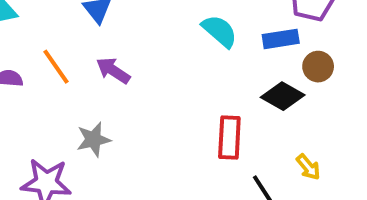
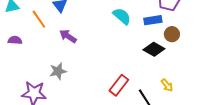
orange line: (56, 67) -> (39, 19), moved
red rectangle: (229, 137) -> (119, 85), moved, turned 35

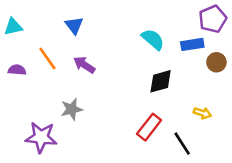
orange line: (39, 19) -> (47, 58), moved
black diamond: (154, 49) -> (161, 81), moved, turned -45
yellow arrow: (167, 85) -> (202, 113), moved, turned -32

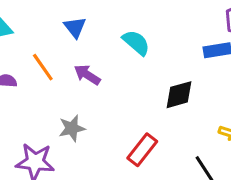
cyan semicircle: (153, 39) -> (136, 43), moved
red rectangle: (149, 127) -> (142, 150), moved

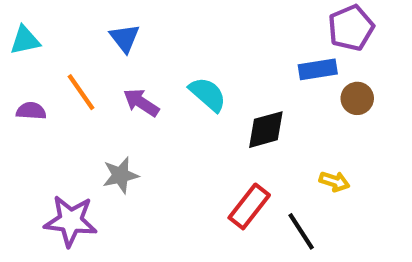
cyan semicircle: (136, 43) -> (208, 94), moved
red rectangle: (142, 150) -> (249, 206), moved

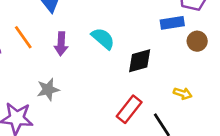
purple arrow: (141, 103) -> (61, 44), turned -120

